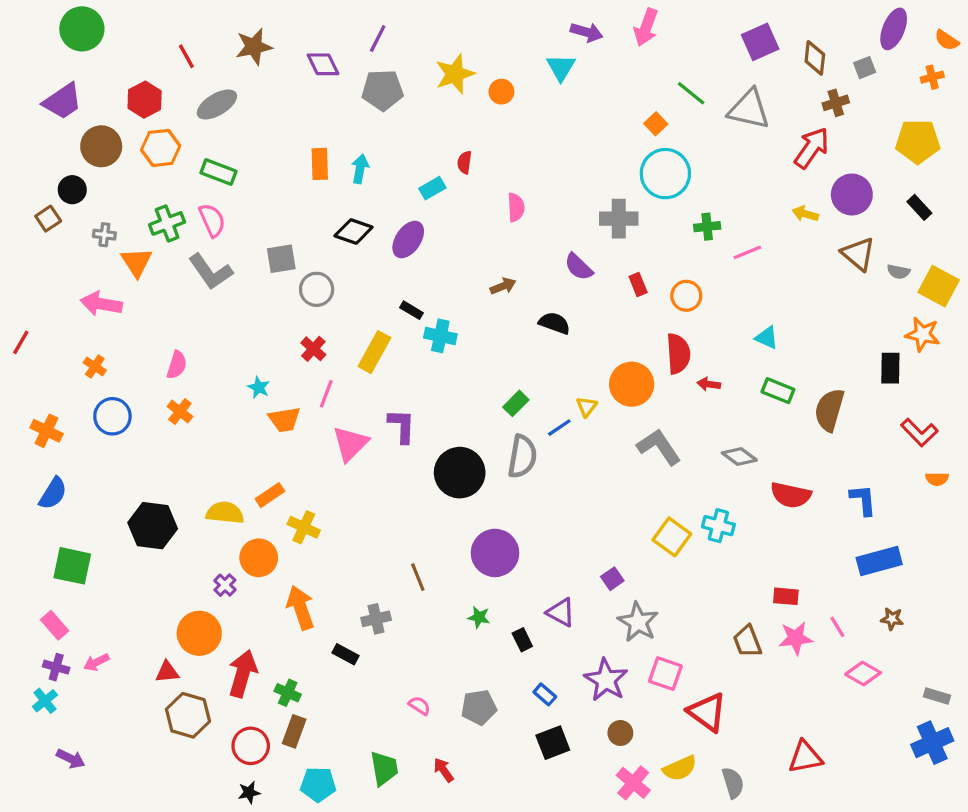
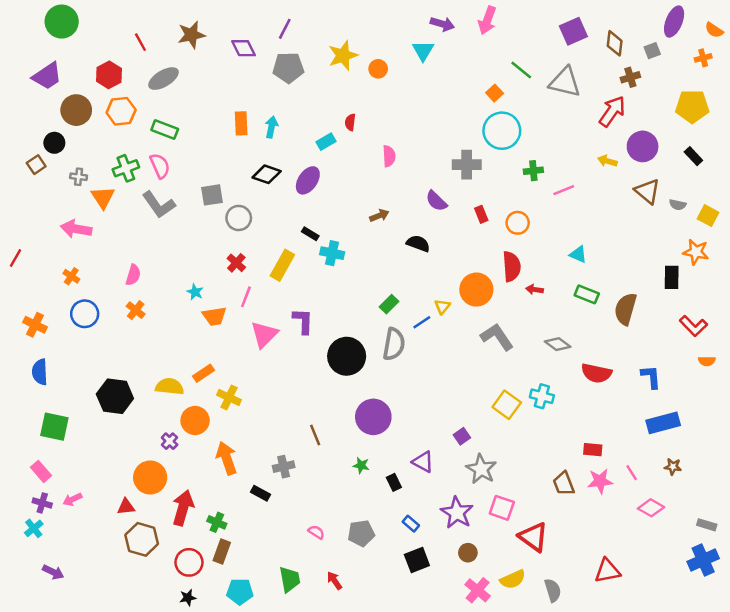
yellow square: (939, 286) -> (708, 216), size x0.7
blue semicircle: (53, 493) -> (40, 372), turned 145

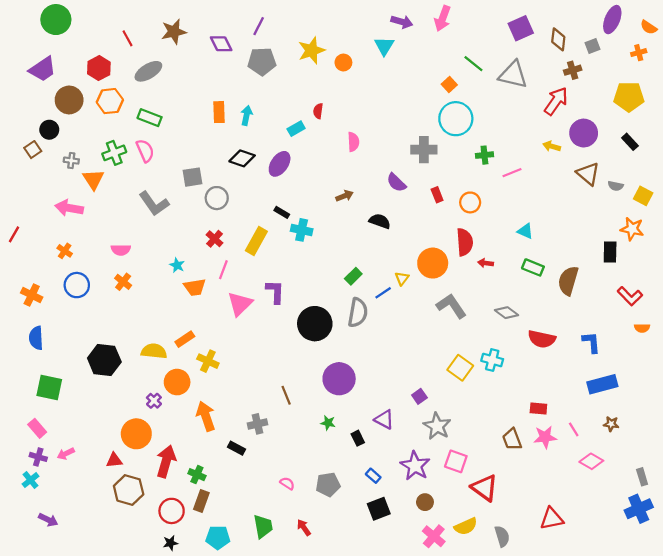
gray L-shape: (159, 205) -> (154, 204), moved
pink semicircle: (133, 275) -> (121, 250), turned 72
gray rectangle: (707, 525) -> (642, 477), turned 56

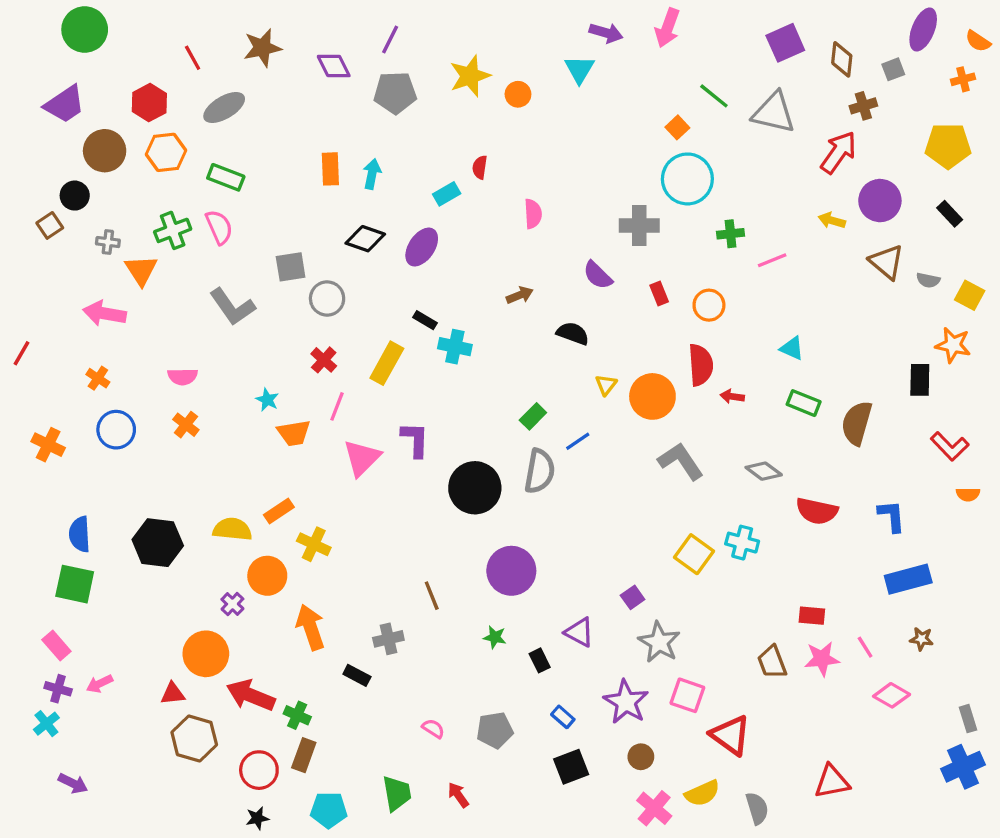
yellow triangle: (402, 278) -> (606, 385), moved
blue semicircle: (36, 338) -> (80, 534), moved
red arrow: (166, 461) -> (251, 695), turned -84

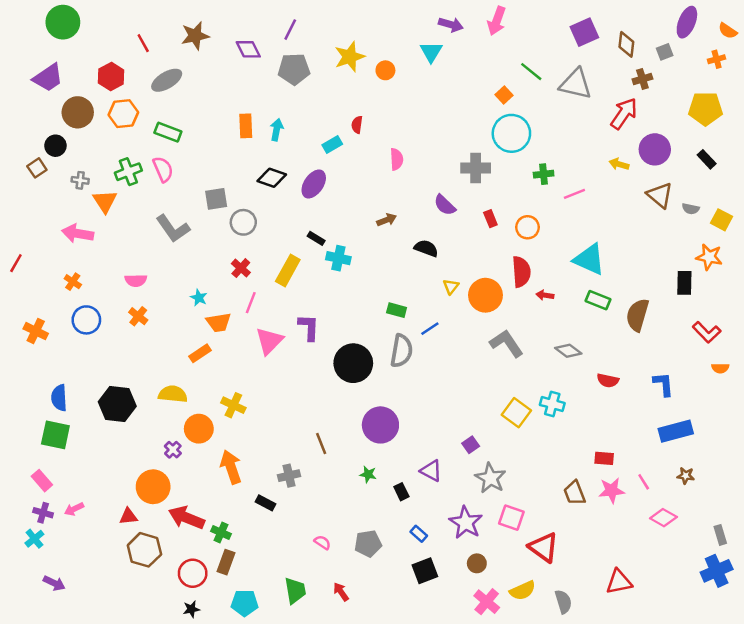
cyan triangle: (792, 348) -> (589, 259), size x1.8
green rectangle: (533, 416) -> (397, 310), turned 60
orange rectangle: (279, 511) -> (200, 353), moved
red semicircle: (817, 511) -> (608, 380), size x0.7

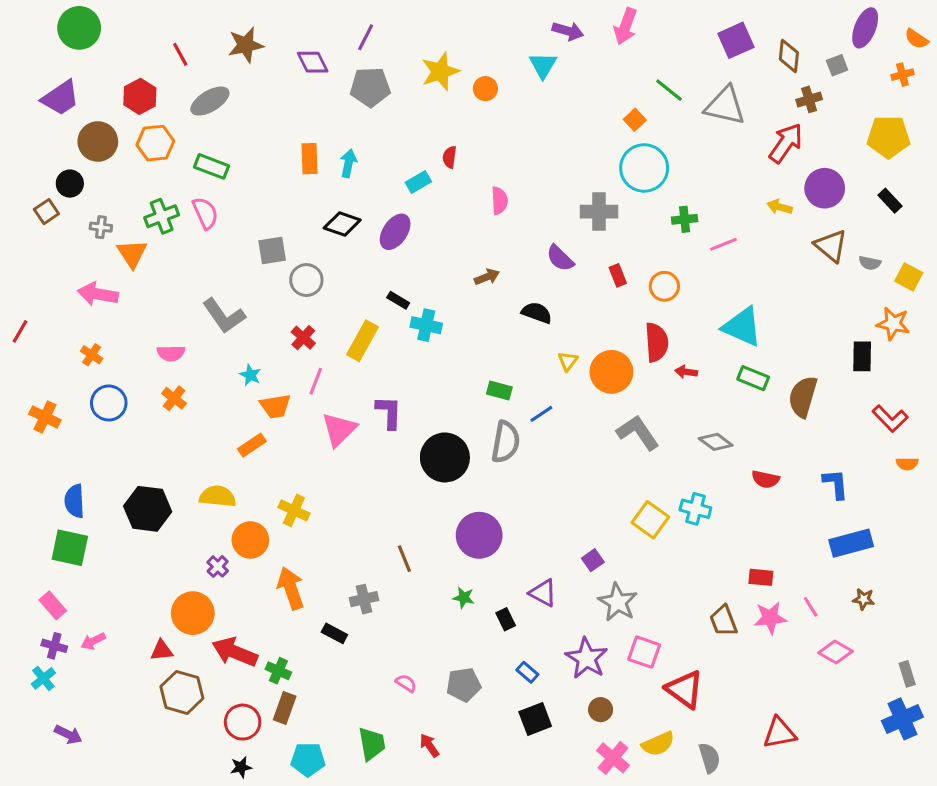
gray L-shape: (173, 228) -> (224, 316), moved

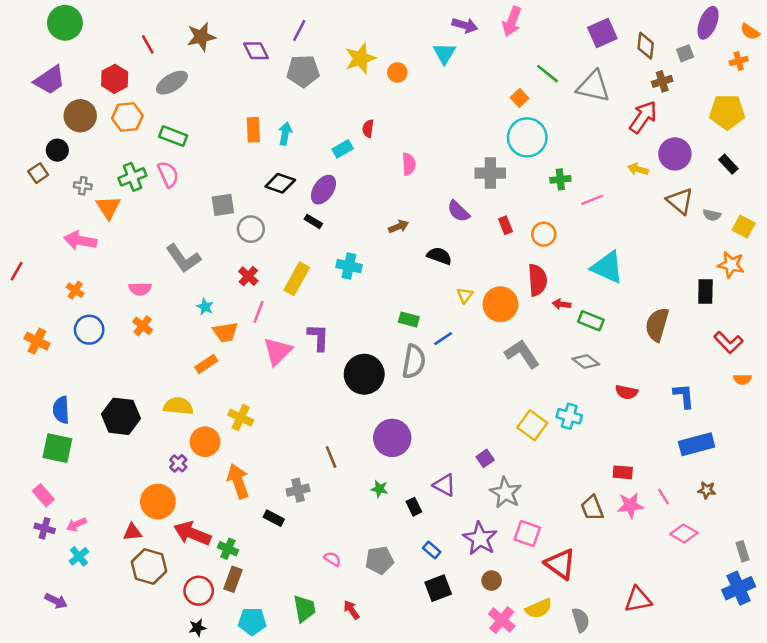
black rectangle: (398, 300) -> (313, 221), moved
green rectangle: (753, 378) -> (591, 321), moved
cyan cross: (43, 678) -> (79, 556), moved

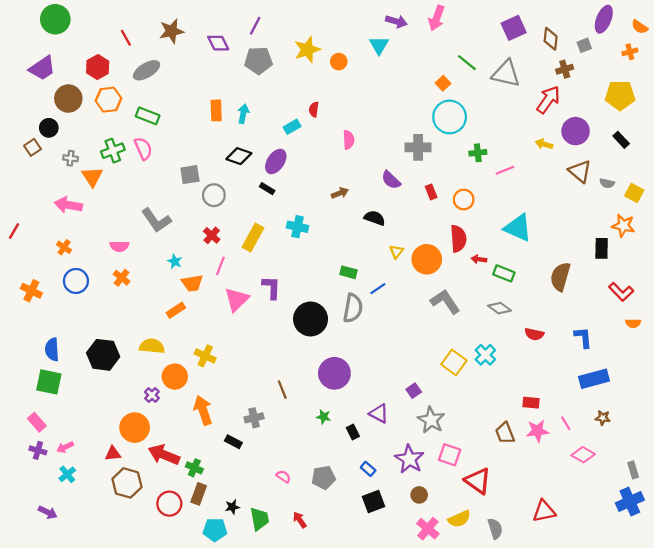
cyan cross: (569, 416) -> (485, 355), turned 30
black star: (197, 628) -> (232, 507), moved

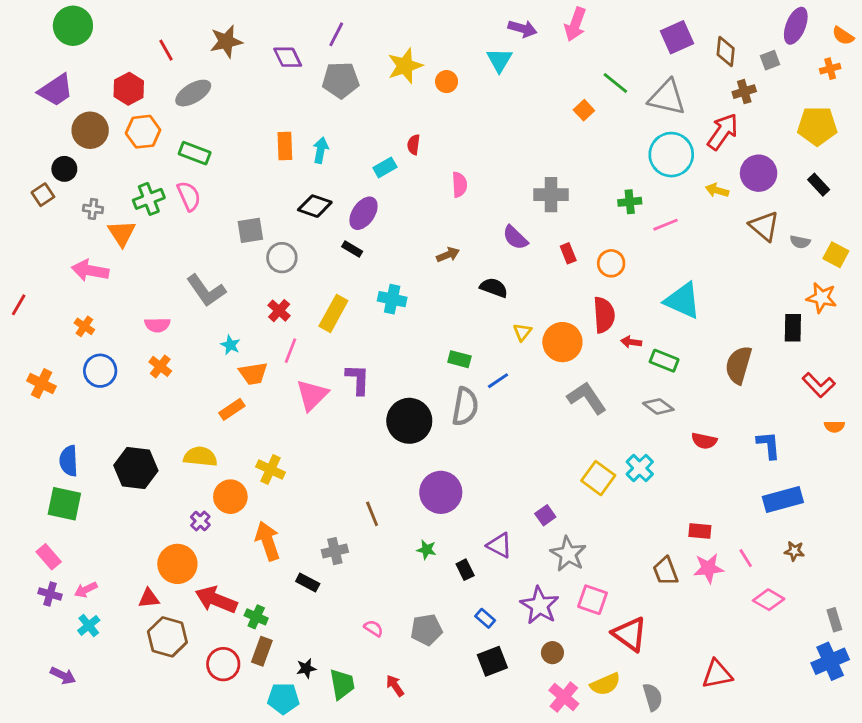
cyan circle: (450, 117) -> (671, 155), moved

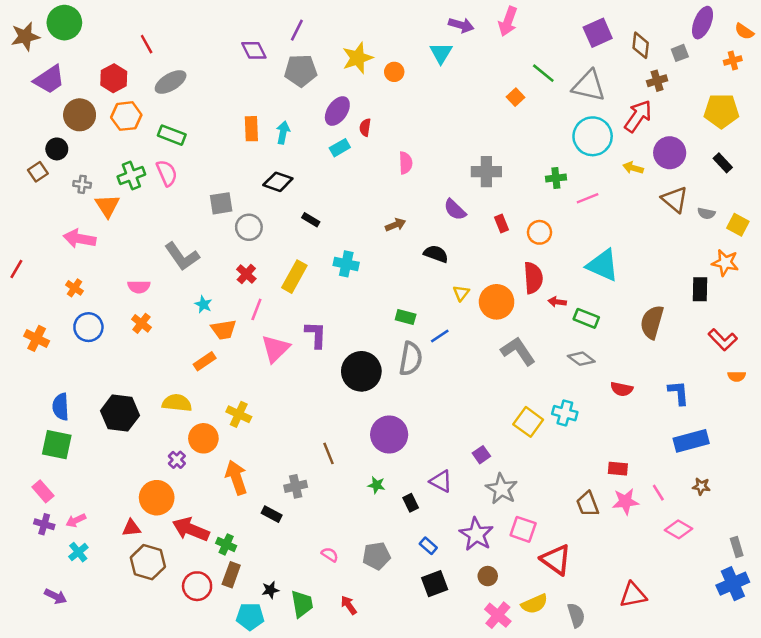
brown star: (226, 41) -> (25, 36), moved
purple ellipse: (363, 213) -> (337, 111), moved
cyan cross: (640, 468) -> (565, 413), turned -30

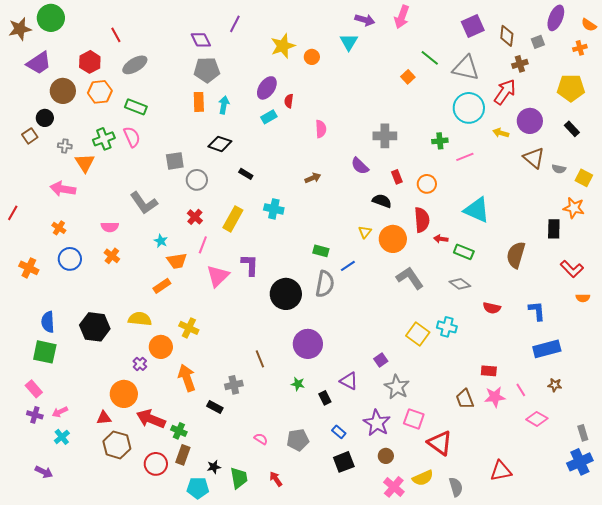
gray pentagon: (301, 71) -> (207, 70), moved
black semicircle: (436, 254) -> (382, 201), moved

